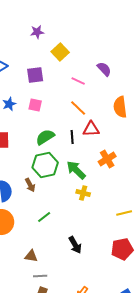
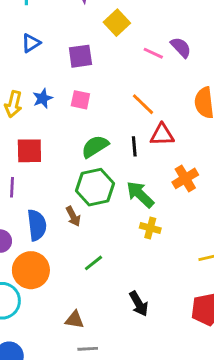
pink line: (78, 81) -> (153, 53), moved

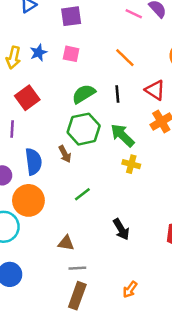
red triangle: (162, 135) -> (155, 90), moved, turned 35
red square: (29, 151) -> (27, 98), turned -35

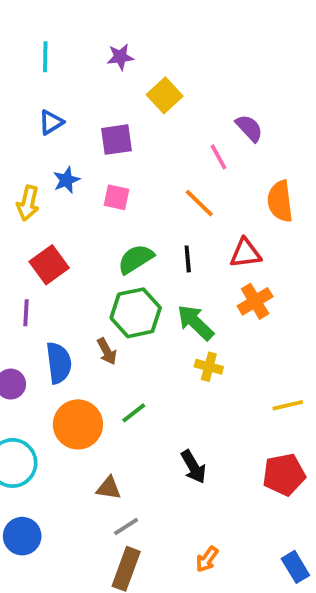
pink line: (134, 14) -> (218, 157), moved, turned 36
blue star: (39, 53) -> (66, 180), moved
red triangle: (155, 90) -> (245, 253), turned -40
orange circle: (28, 200) -> (78, 424), moved
gray line: (77, 268) -> (126, 526), turned -30

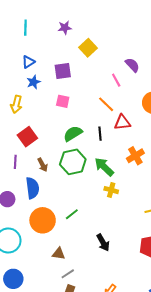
blue star: (66, 180) -> (33, 82), moved
red triangle: (245, 253) -> (122, 122), moved
brown arrow: (107, 351) -> (43, 165), moved

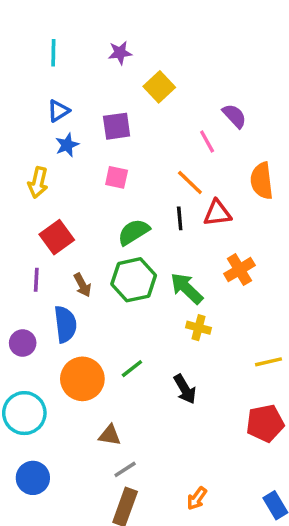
black line: (100, 134) -> (180, 218), moved
black arrow: (103, 243) -> (185, 389), moved

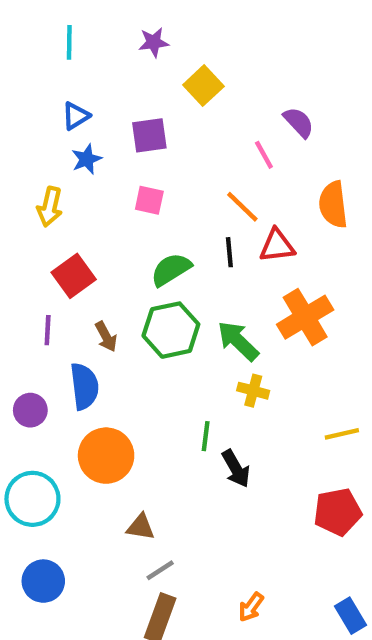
orange cross: (239, 270) -> (305, 317), size x1.4
green line: (132, 369) -> (206, 436), moved, turned -45

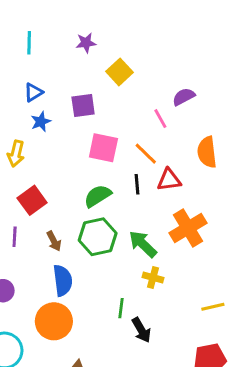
purple semicircle: (299, 122) -> (184, 97), turned -75
pink square: (149, 200) -> (103, 148), moved, size x1.5
blue semicircle: (84, 386) -> (63, 280), moved

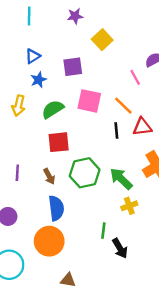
green semicircle: (98, 196) -> (53, 109), moved
red square: (32, 200) -> (59, 142), moved, turned 30
yellow cross: (153, 278) -> (129, 206), turned -35

